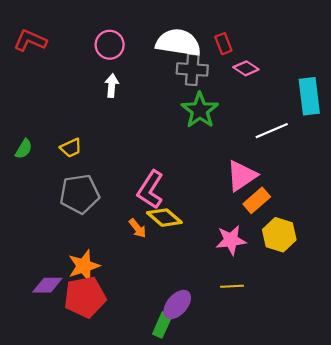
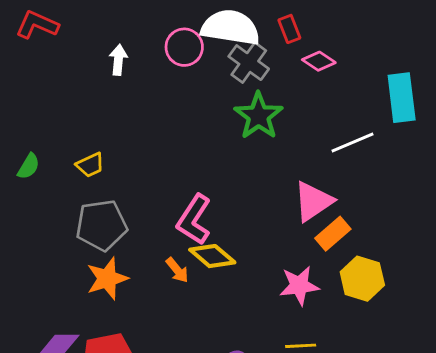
pink circle: (110, 45) -> (184, 47), moved
gray cross: (192, 69) -> (249, 63), turned 32
white arrow: (112, 86) -> (118, 60), moved
orange star: (84, 266) -> (107, 279), moved

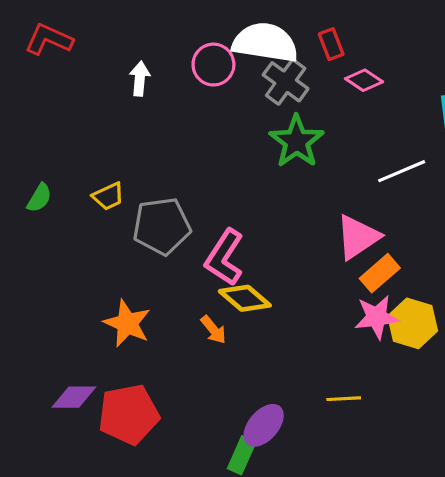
gray pentagon: (101, 225) -> (162, 226), moved
orange arrow: (177, 270) -> (213, 330), moved
orange star: (107, 279) -> (127, 323), turned -30
pink star: (299, 286) -> (377, 317), moved

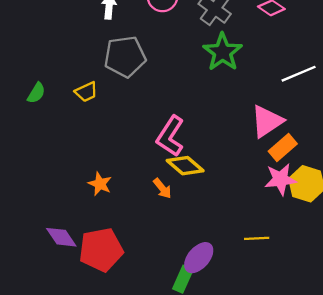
gray pentagon: (162, 226) -> (125, 57), moved
orange star: (127, 323) -> (100, 184), size x0.7
purple diamond: (74, 397) -> (61, 237), turned 56

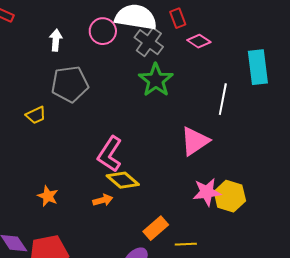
white line: (299, 74) -> (223, 99), turned -56
orange rectangle: (283, 147) -> (156, 228), moved
orange arrow: (162, 188) -> (103, 200), turned -66

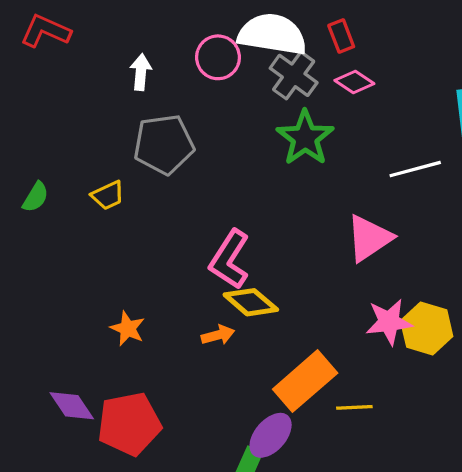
pink diamond: (199, 41) -> (354, 82), moved
white line: (223, 99) -> (415, 169), turned 64
orange rectangle: (156, 228) -> (305, 381), size x1.5

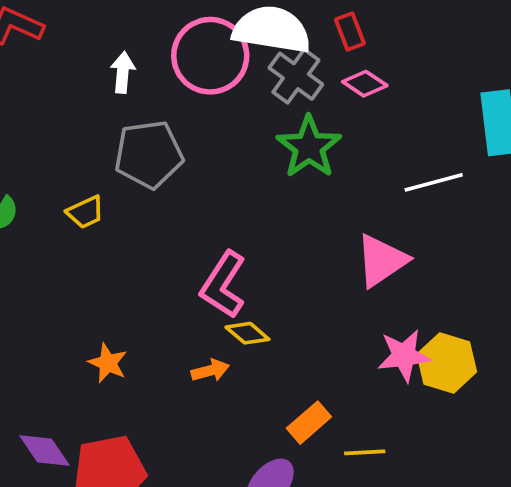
pink circle: (218, 57) -> (210, 56), size x1.5
yellow diamond: (251, 302) -> (247, 333), size x0.7
orange rectangle: (305, 381) -> (309, 423), size x0.6

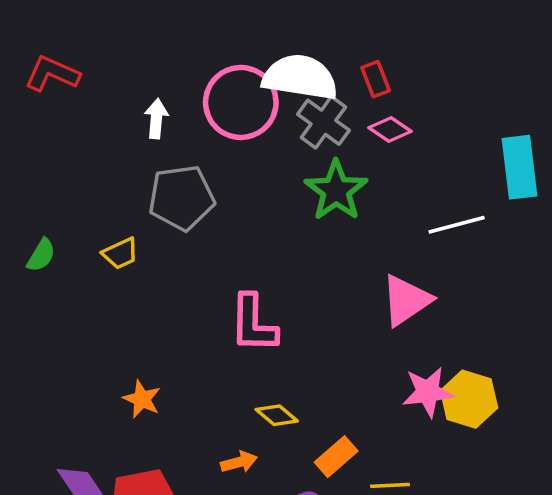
pink L-shape: (223, 285) -> (253, 324), turned -32
yellow diamond: (247, 333) -> (277, 415), moved
orange arrow: (210, 370) -> (239, 462), moved

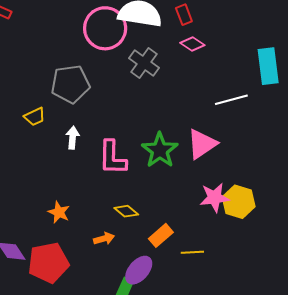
white arrow: (156, 119) -> (73, 138), moved
gray cross: (323, 122) -> (144, 63), moved
green star: (336, 191) -> (160, 150), moved
orange star: (142, 399) -> (59, 212), moved

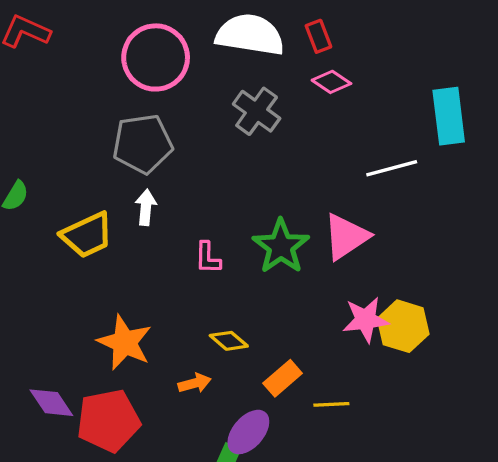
pink circle: (105, 28) -> (156, 57), moved
yellow trapezoid: (35, 117) -> (87, 235), moved, size x1.6
white arrow: (73, 138) -> (146, 207), moved
pink L-shape: (112, 158) -> (208, 258), size x0.6
orange star: (59, 212) -> (125, 342), size x1.6

